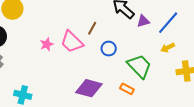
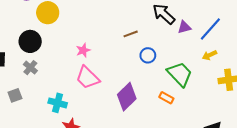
brown line: (92, 28) -> (131, 34), turned 40
pink trapezoid: (72, 42) -> (88, 78), moved
purple diamond: (89, 88) -> (127, 97), turned -60

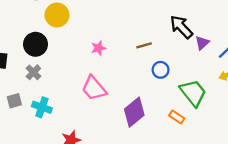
purple triangle: (184, 27) -> (202, 43), turned -32
pink star: (83, 50) -> (98, 48), moved
cyan cross: (58, 103) -> (42, 107), moved

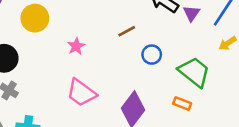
yellow circle: (57, 15) -> (35, 18), moved

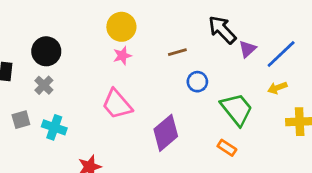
yellow circle: (35, 18) -> (121, 27), moved
orange rectangle: (182, 103) -> (227, 148), moved

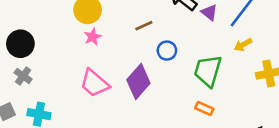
purple triangle: (247, 49) -> (209, 13), turned -30
green trapezoid: (237, 109) -> (208, 71), turned -116
purple diamond: (166, 133) -> (138, 81), moved

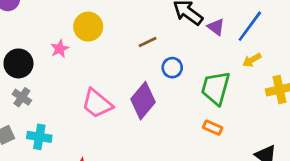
pink star: (93, 37) -> (60, 49), moved

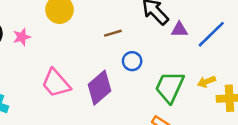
purple triangle: (216, 27) -> (179, 30), turned -48
pink star: (60, 49) -> (22, 37), moved
yellow arrow: (252, 60) -> (206, 82), moved

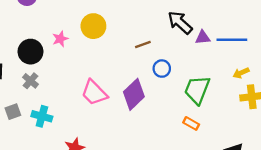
blue line: (211, 34) -> (232, 40), turned 48
pink star: (22, 37) -> (60, 39), moved
yellow arrow: (206, 82) -> (241, 73), moved

